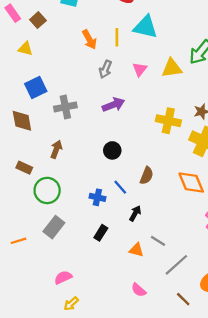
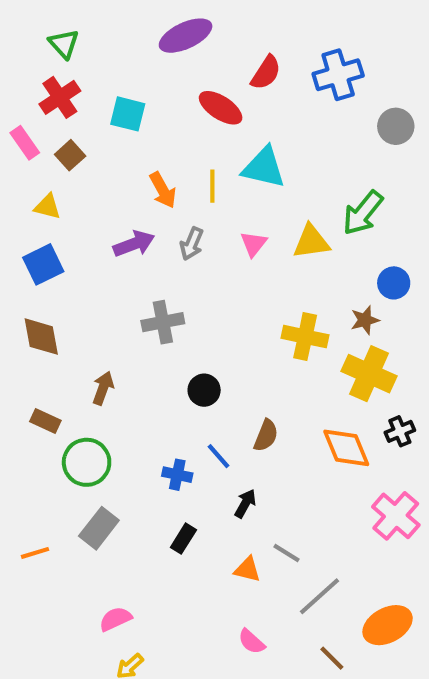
blue square: (36, 88) -> (43, 264), moved
purple arrow: (113, 105) -> (134, 244), moved
gray cross: (65, 107) -> (163, 322), moved

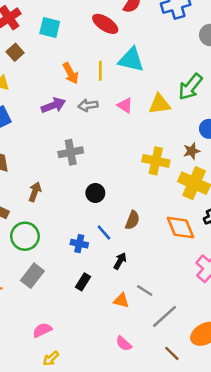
gray arrow: (192, 244) -> (88, 105), turned 60
pink triangle: (254, 244) -> (125, 105), turned -35

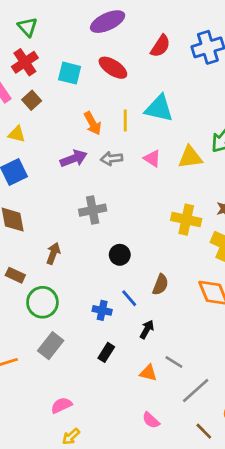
red ellipse: (105, 24) -> (113, 68), moved

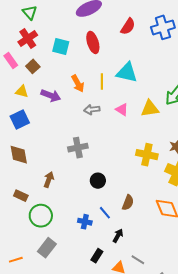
red ellipse: (113, 68) -> (93, 42), turned 40
purple arrow: (74, 159) -> (51, 96), moved, turned 42
black rectangle: (106, 352) -> (97, 256), moved

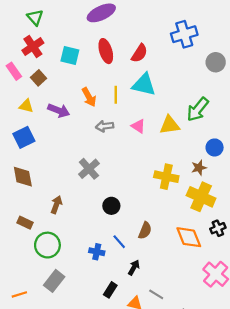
red semicircle: (128, 26) -> (139, 53), moved
gray cross: (78, 148) -> (89, 169), turned -30

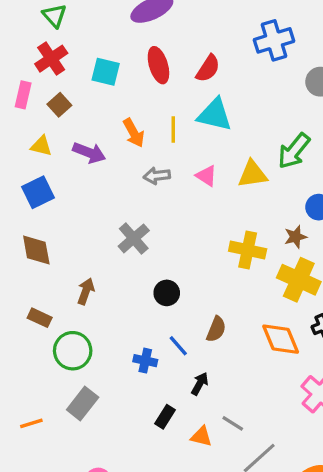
pink rectangle: (14, 71) -> (23, 95), turned 48

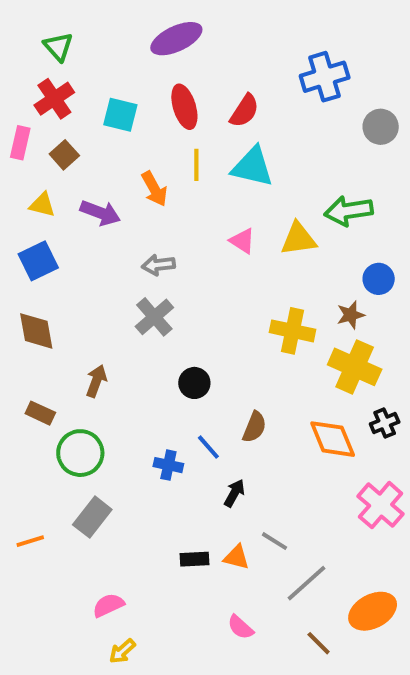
yellow line: (173, 130) -> (196, 165), moved
green arrow: (294, 151) -> (349, 211), turned 42
gray arrow: (157, 176) -> (158, 265), moved
black rectangle: (165, 417) -> (194, 559), moved, turned 55

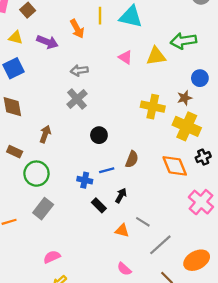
blue line: (208, 447) -> (107, 170), turned -64
black rectangle: (194, 559) -> (99, 205), moved, turned 48

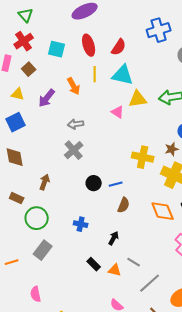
purple arrow: (47, 42) -> (47, 98), turned 108
yellow triangle: (156, 56) -> (138, 99), moved
blue line: (107, 170) -> (116, 184), moved
black rectangle: (99, 205) -> (94, 264), moved
pink semicircle: (52, 257) -> (36, 294), moved, turned -77

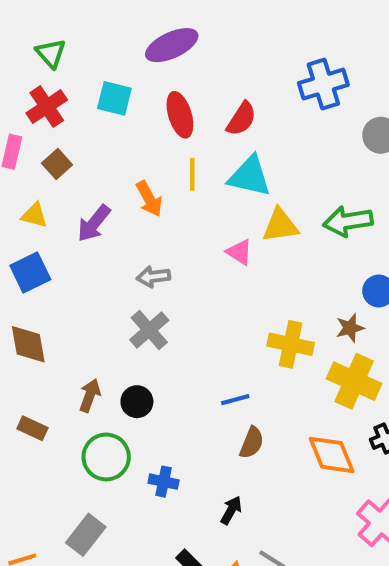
cyan square: (57, 49) -> (114, 98), moved
black circle: (94, 183) -> (137, 402), moved
green circle: (37, 218) -> (106, 457), moved

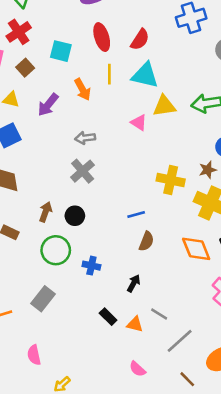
cyan square: (114, 98) -> (61, 51), moved

